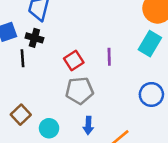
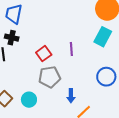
blue arrow: (88, 125) -> (71, 96), moved
cyan circle: (49, 128) -> (29, 100), moved

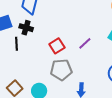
purple line: (71, 49) -> (85, 43), turned 48

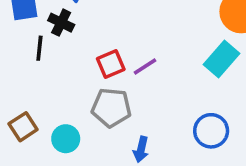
purple line: (85, 43) -> (145, 66), moved

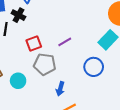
red square: (111, 64) -> (34, 44), moved
blue circle: (211, 131) -> (94, 67), moved

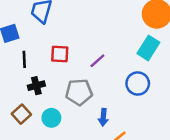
black cross: (18, 15) -> (36, 86), moved, turned -32
red square: (34, 44) -> (60, 54), moved, turned 35

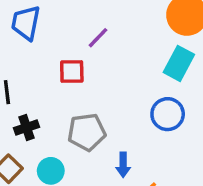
red square: (60, 54) -> (72, 71), moved
purple line: (97, 61) -> (98, 38), moved

